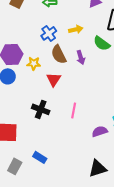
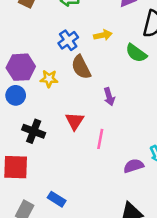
purple arrow: (81, 57) -> (109, 97), moved
red triangle: (54, 79) -> (75, 121), moved
black cross: (41, 109) -> (34, 131), moved

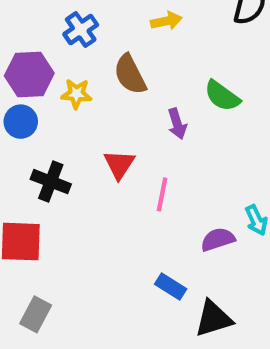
blue cross: (68, 40) -> (81, 29), moved
green semicircle: (136, 53) -> (222, 96), moved
blue rectangle: (57, 199) -> (171, 287), moved

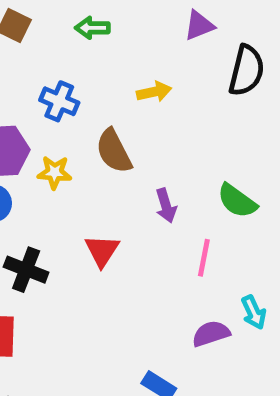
blue cross: (81, 29) -> (59, 101), turned -32
green semicircle: (222, 96) -> (237, 201), moved
pink line: (162, 194) -> (204, 258), moved

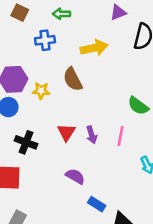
yellow arrow: (154, 92) -> (94, 48), size x1.5
blue cross: (59, 101) -> (45, 40), moved, turned -30
purple arrow: (166, 206) -> (92, 135), moved
purple semicircle: (211, 334) -> (75, 176), moved, turned 48

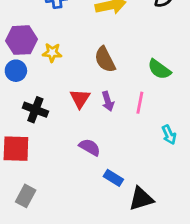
brown semicircle: (73, 79) -> (105, 60), moved

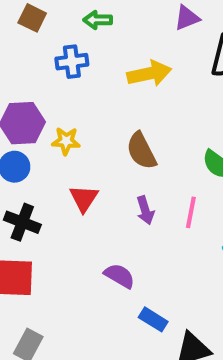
red triangle: (80, 99) -> (84, 198), moved
black cross: (35, 110) -> (22, 222), moved

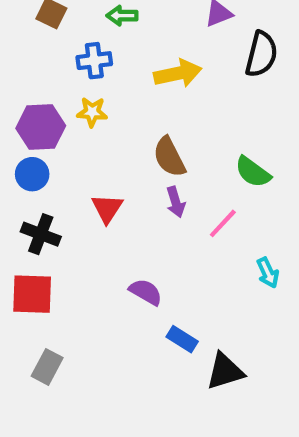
yellow star: (66, 141) -> (92, 112), moved
purple arrow: (145, 210) -> (176, 202), moved
pink line: (191, 212) -> (223, 223), turned 32

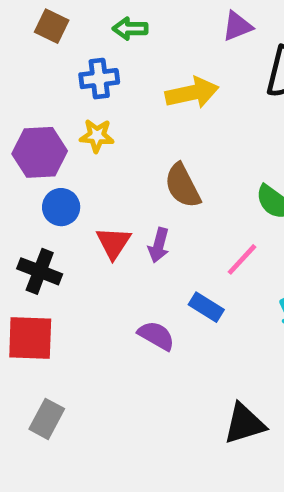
blue circle: (32, 174) -> (61, 207), moved
purple arrow: (176, 202) -> (159, 245), moved, turned 32
blue rectangle: (182, 339) -> (206, 307), moved

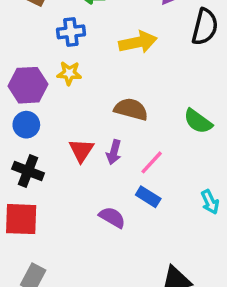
brown semicircle: (182, 186) -> (131, 109), turned 132
blue circle: (61, 207) -> (26, 125), moved
pink line: (242, 259) -> (152, 162), moved

